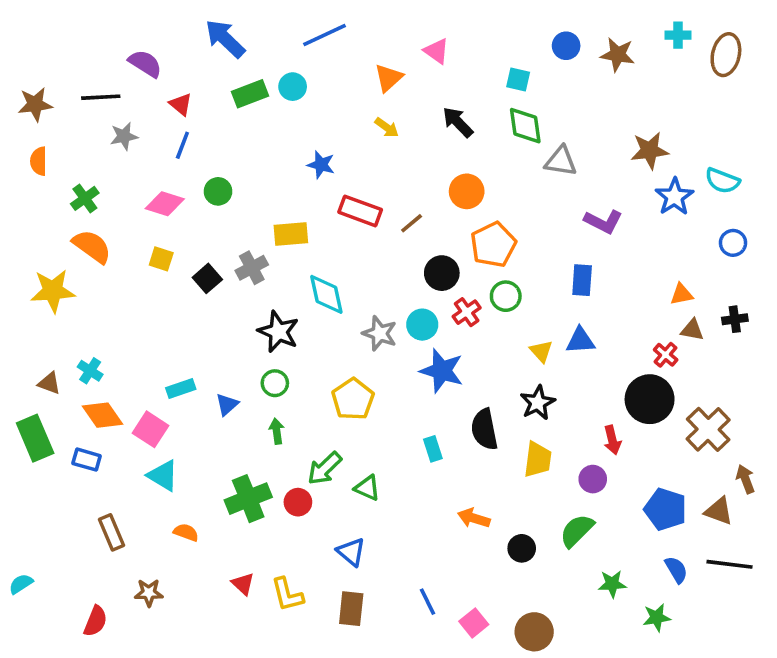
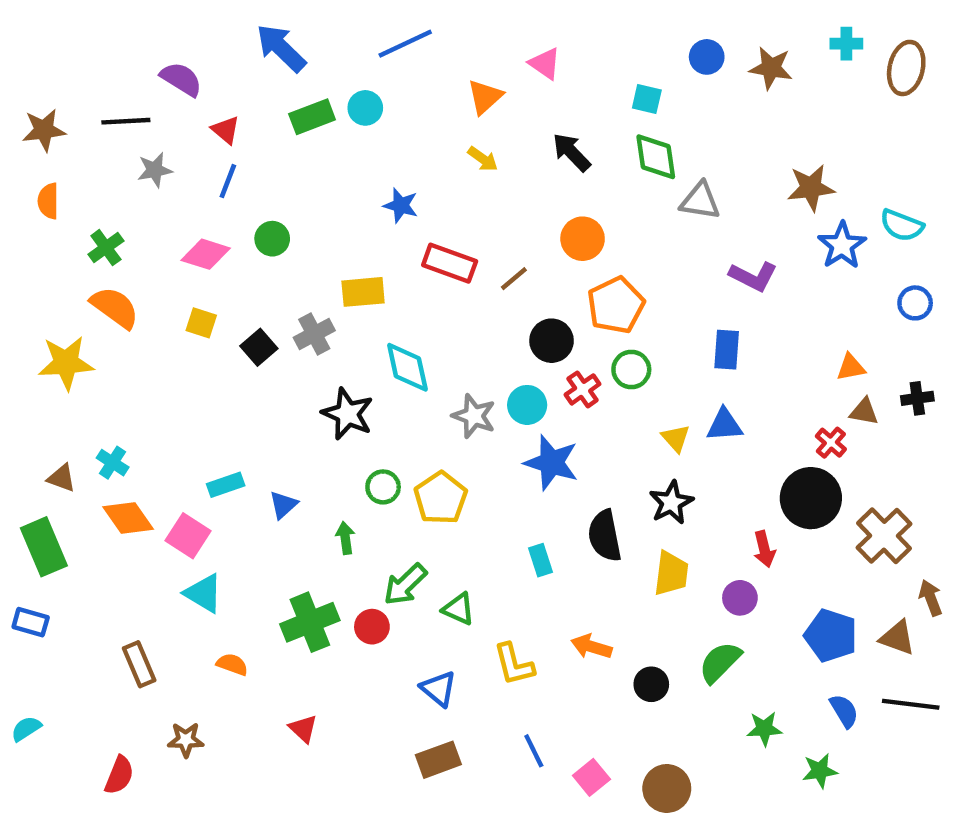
green circle: (275, 383) -> (383, 487), moved
blue rectangle: (87, 460) -> (31, 622), moved
yellow L-shape: (287, 594) -> (514, 664), moved
brown rectangle: (351, 609) -> (438, 760), turned 64

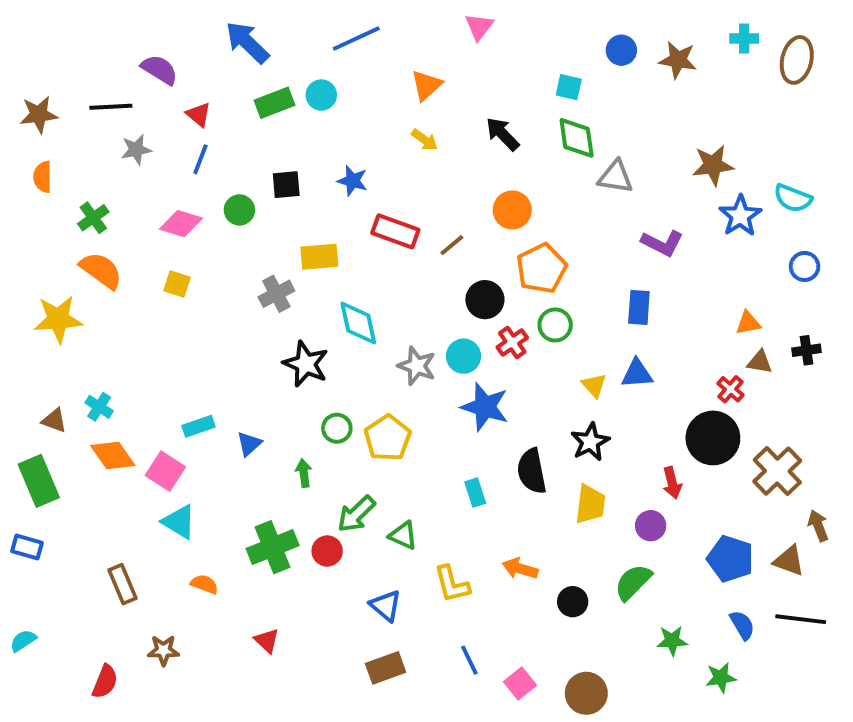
pink triangle: (545, 64) -> (479, 27), moved, turned 32
black square: (259, 347) -> (286, 185), moved, turned 36

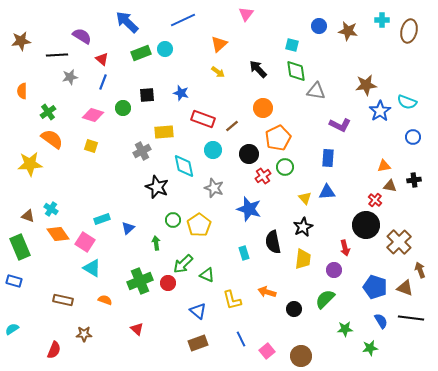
brown star: (39, 114) -> (21, 41), moved
cyan circle: (464, 356) -> (213, 150), moved
brown rectangle: (123, 584) -> (63, 300), turned -54

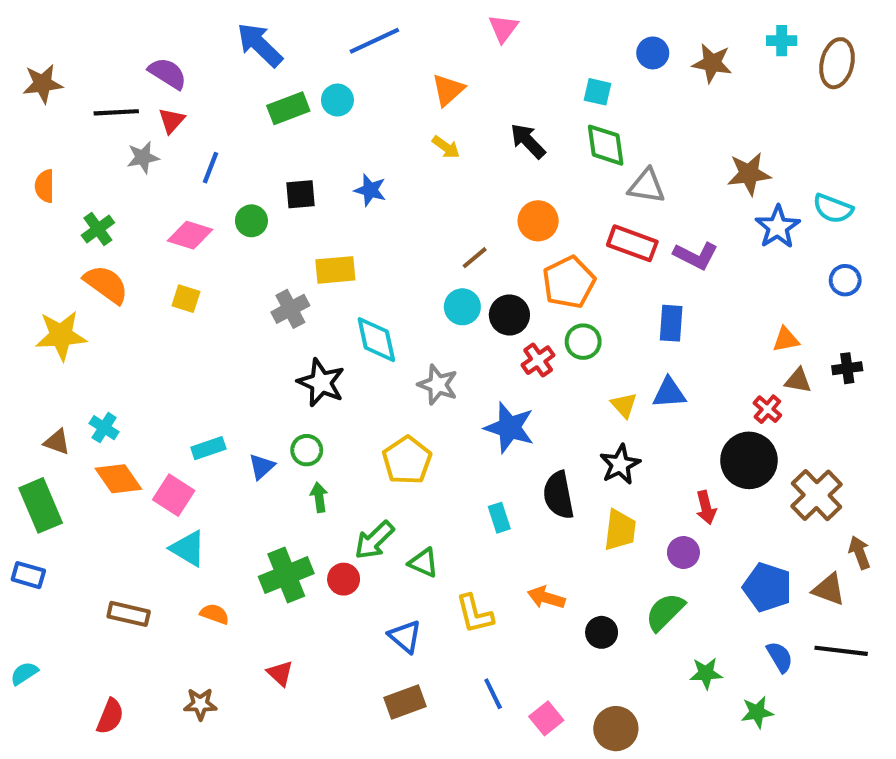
red triangle: (102, 59) -> (172, 121), moved, turned 32
red rectangle: (203, 119) -> (632, 243), moved
cyan circle: (213, 150) -> (462, 307), moved
green circle: (173, 220) -> (307, 450), moved
brown star: (84, 334) -> (200, 704), moved

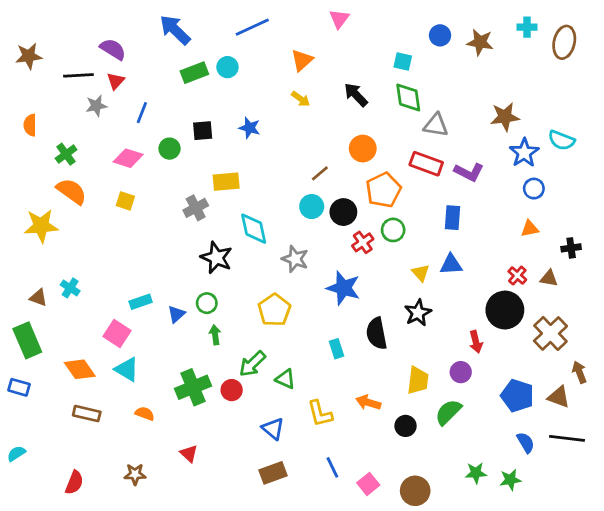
blue circle: (845, 280) -> (534, 189), moved
brown triangle: (798, 381) -> (549, 278), moved
orange diamond: (118, 479) -> (80, 369), moved
yellow trapezoid: (620, 530) -> (418, 380), moved
green star: (706, 673) -> (476, 473), moved

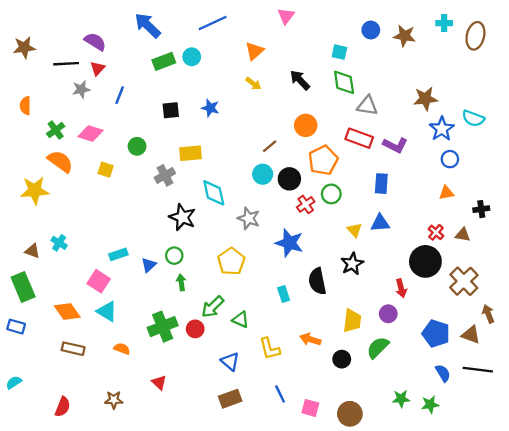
green circle: (170, 149) -> (137, 146), moved
pink diamond: (128, 158) -> (91, 134), moved
pink square: (368, 484) -> (310, 408), turned -36

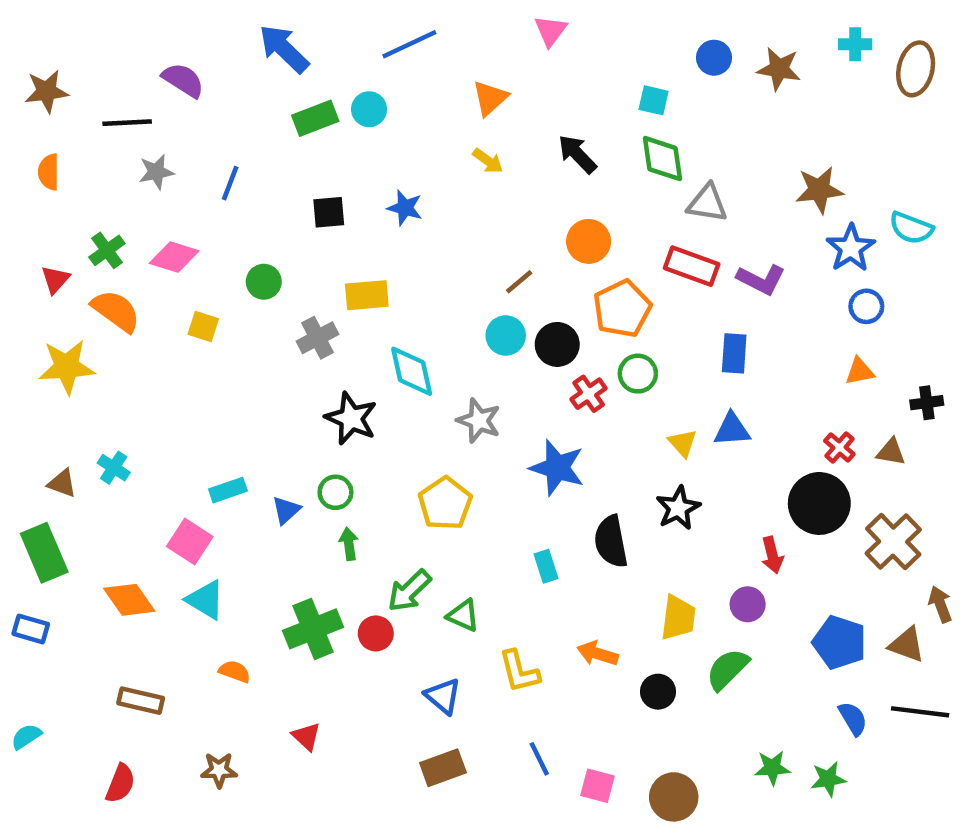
red triangle: (97, 68) -> (55, 279), moved
orange semicircle: (25, 106) -> (49, 172), moved
brown rectangle: (73, 349) -> (141, 701), moved

